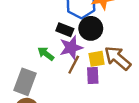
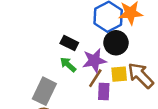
black rectangle: (65, 30) -> (69, 43), moved
purple rectangle: (93, 76) -> (104, 91), moved

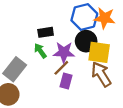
black rectangle: (69, 43) -> (46, 32), turned -48
yellow square: (119, 74) -> (99, 52), moved, size x1.5

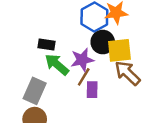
black rectangle: (46, 32) -> (47, 44), moved, turned 32
green arrow: (40, 51) -> (57, 64), size x1.5

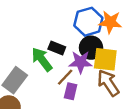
black rectangle: (47, 44) -> (57, 48), moved
purple star: (82, 60) -> (81, 62), moved

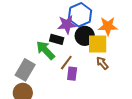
orange star: (110, 22) -> (108, 26), moved
purple star: (81, 62) -> (67, 25), moved
brown arrow: (108, 83) -> (102, 63), size x0.6

